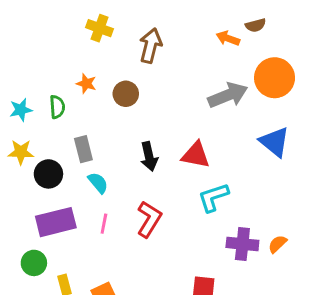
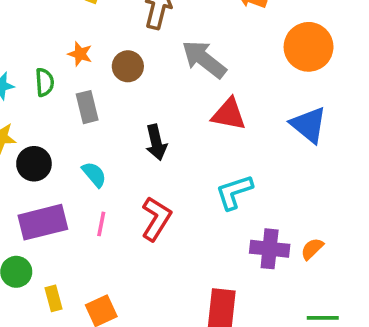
gray arrow: (228, 95) -> (204, 59), moved, turned -120
gray rectangle: (83, 149) -> (87, 107), moved
red triangle: (196, 155) -> (229, 114), moved

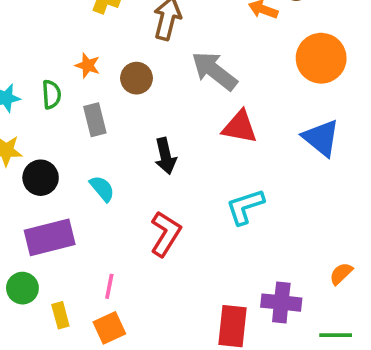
pink line: (101, 224) -> (109, 286), moved
purple cross: (270, 249) -> (281, 303), moved
orange semicircle: (312, 249) -> (341, 274), moved

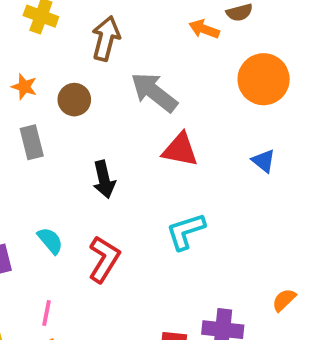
blue triangle: (321, 138) -> (264, 161), size x0.6
cyan semicircle: (102, 189) -> (50, 241), moved

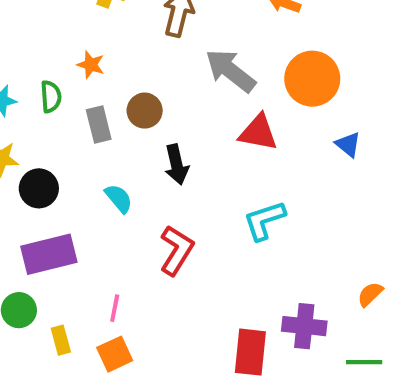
orange circle: (264, 79) -> (312, 79), moved
brown circle: (74, 100) -> (145, 111), moved
cyan semicircle: (50, 241) -> (119, 198), moved

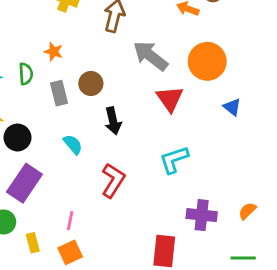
red triangle: (258, 133) -> (170, 99), turned 44
purple rectangle: (49, 254) -> (24, 183), turned -42
purple cross: (304, 326) -> (202, 215), moved

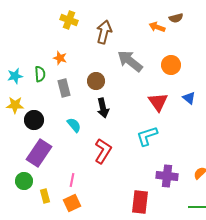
orange circle: (207, 61) -> (171, 65), size x0.7
brown circle: (91, 83) -> (96, 81), moved
red triangle: (170, 99) -> (158, 102), moved

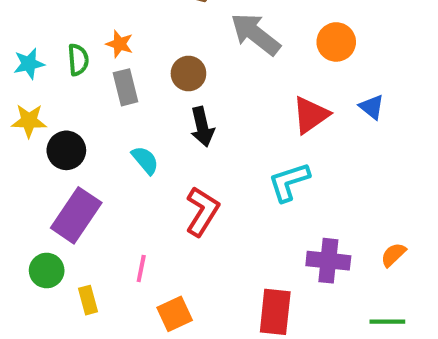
orange star: (60, 58) -> (120, 44), moved
red triangle: (158, 102) -> (311, 115), turned 30
orange square: (72, 203) -> (175, 314), moved

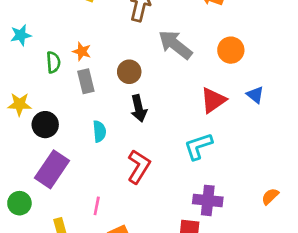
cyan star: (29, 64) -> (21, 35), moved
cyan semicircle: (145, 160) -> (99, 131), turned 35
purple cross: (328, 261) -> (208, 200), moved
green circle: (47, 270) -> (19, 203), moved

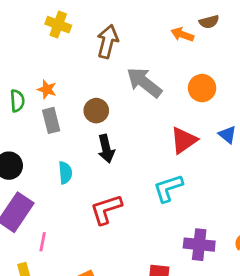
red L-shape: (139, 167) -> (106, 209), turned -140
purple cross: (208, 200) -> (199, 245), moved
pink line: (97, 206) -> (43, 242), moved

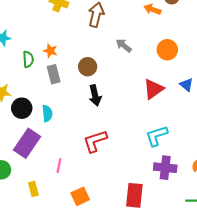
gray arrow: (144, 82) -> (124, 45), size x0.6
cyan semicircle: (65, 173) -> (47, 113), moved
cyan L-shape: (168, 188) -> (157, 136), moved
pink line: (43, 242) -> (59, 166), moved

